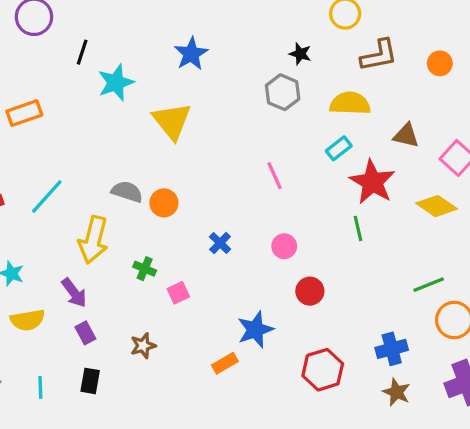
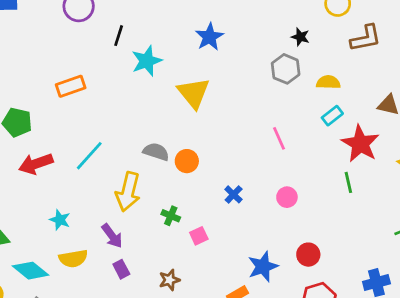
yellow semicircle: (350, 103) -> (328, 82), moved, size x0.7
red circle: (310, 291) -> (308, 255), moved

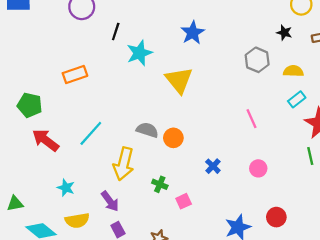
black star: (300, 37) -> (284, 33), moved
red arrow: (36, 164) -> (46, 140), turned 56

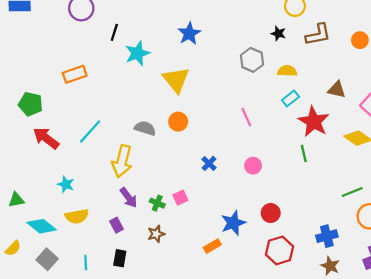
orange circle: (173, 138) -> (178, 122), moved
green cross: (160, 184) -> (157, 203), moved
purple arrow: (110, 201) -> (129, 198), moved

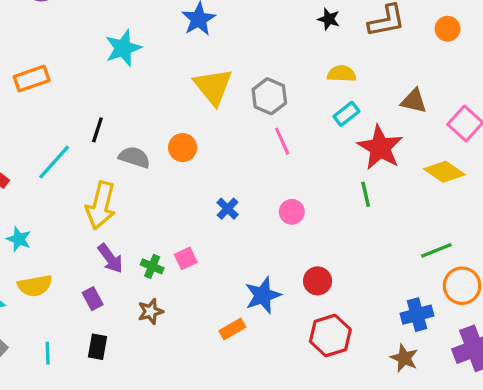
black line: (114, 32) -> (97, 130), moved
gray hexagon: (252, 60) -> (269, 96), moved
yellow triangle: (176, 80) -> (213, 87), moved
blue cross: (327, 236) -> (417, 315), moved

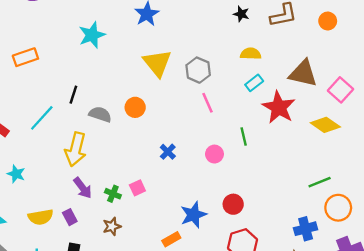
brown triangle: (414, 101) -> (303, 74), size x1.5
green line: (366, 194) -> (244, 137), moved
yellow semicircle: (35, 286) -> (41, 217), moved

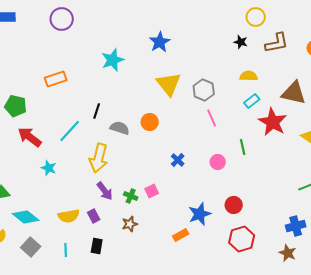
cyan star: (16, 174) -> (49, 168), moved

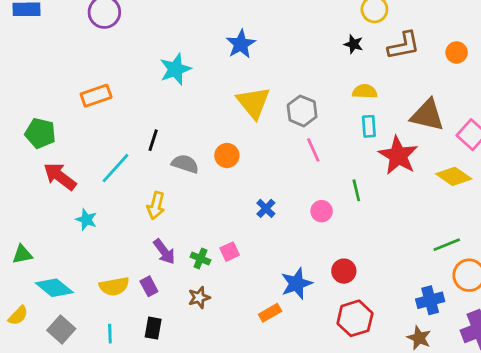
cyan rectangle: (252, 101) -> (369, 126), turned -56
yellow arrow: (99, 158) -> (156, 206), size x0.7

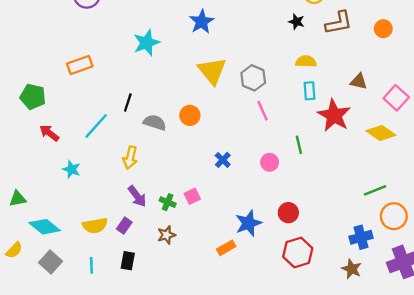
brown triangle: (427, 115) -> (359, 81), size x0.6
red arrow: (60, 176) -> (49, 133), size x0.7
purple rectangle: (149, 286) -> (124, 226), turned 63

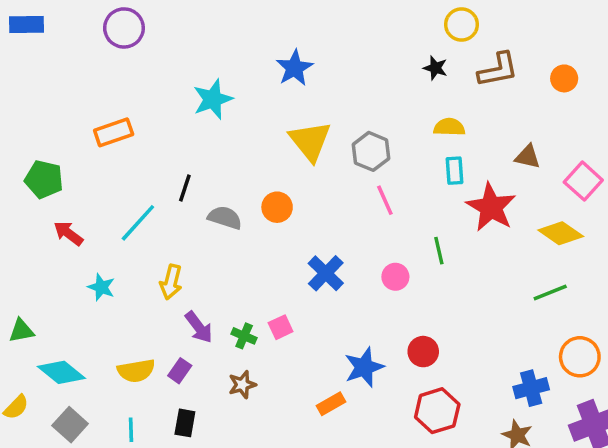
yellow arrow: (130, 158) -> (171, 282), moved
blue cross: (223, 160) -> (326, 273), size x1.5
green line: (375, 190) -> (550, 292), moved

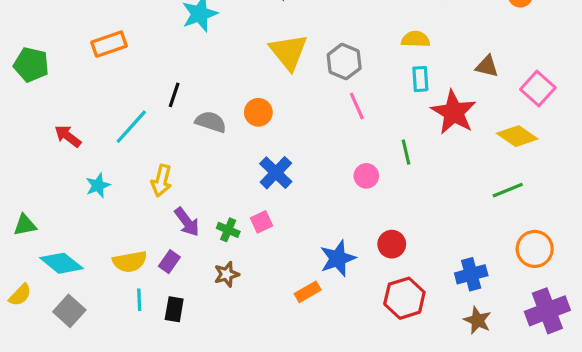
green pentagon: (44, 179) -> (31, 65), moved
blue cross: (326, 273) -> (276, 173), moved
cyan star: (101, 287) -> (98, 185), turned 30
blue cross: (531, 388) -> (471, 274), moved
cyan line: (131, 430) -> (139, 300), moved

